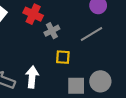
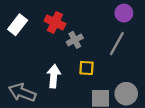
gray line: (92, 34) -> (117, 43), turned -30
white arrow: (32, 77) -> (54, 76), moved

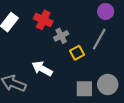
yellow square: (86, 68) -> (77, 53), moved, turned -32
white arrow: (54, 76) -> (42, 69), turned -66

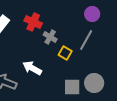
gray cross: (61, 36) -> (50, 37), turned -32
yellow square: (77, 53) -> (65, 53), turned -32

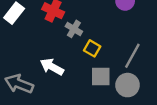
gray line: (86, 40) -> (132, 56), moved
gray square: (72, 87) -> (101, 77), moved

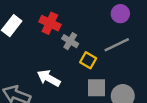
gray line: (132, 56) -> (117, 45), moved, turned 35

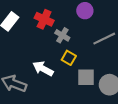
purple circle: (120, 14) -> (85, 11), moved
yellow square: (88, 60) -> (69, 58), moved

